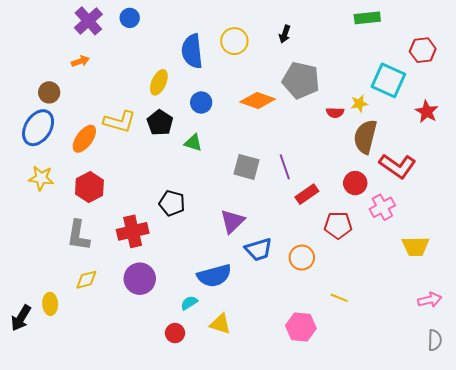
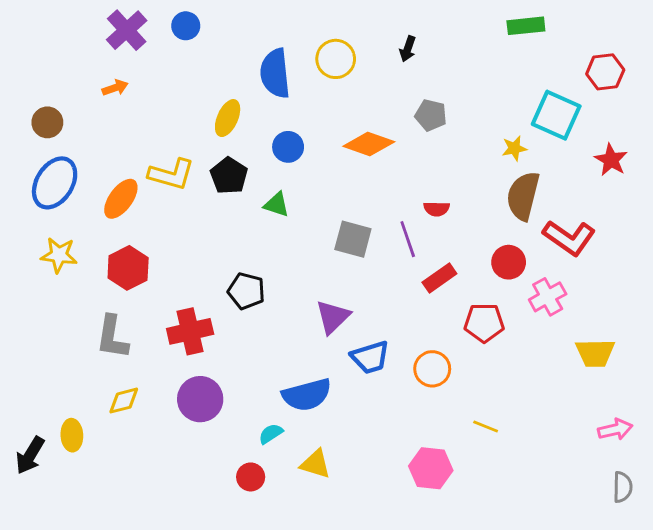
gray pentagon: (301, 80) -> (431, 115), size x0.6
brown circle: (49, 92) -> (47, 122), moved
red semicircle: (335, 113) -> (437, 209), moved

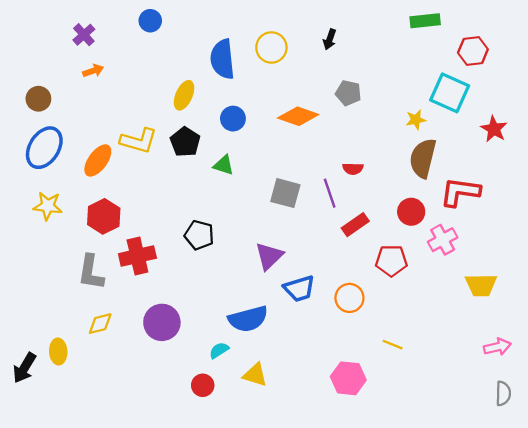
purple cross: (127, 30) -> (84, 35), moved, size x0.7
red hexagon: (605, 72) -> (473, 51), moved
red L-shape: (569, 238) -> (460, 192), turned 153
red cross: (190, 331) -> (137, 256), moved

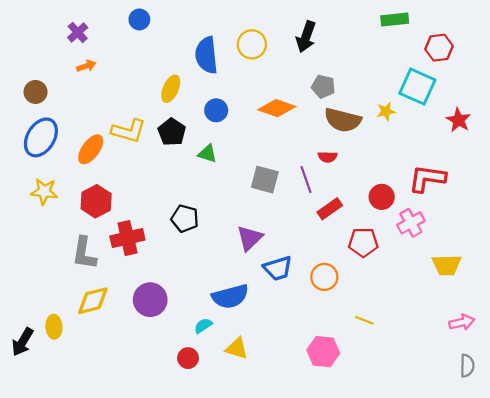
black arrow: (330, 39) -> (306, 37), size x1.6
brown semicircle: (423, 158) -> (343, 120), moved, turned -90
yellow diamond: (100, 324) -> (93, 301), size x1.4

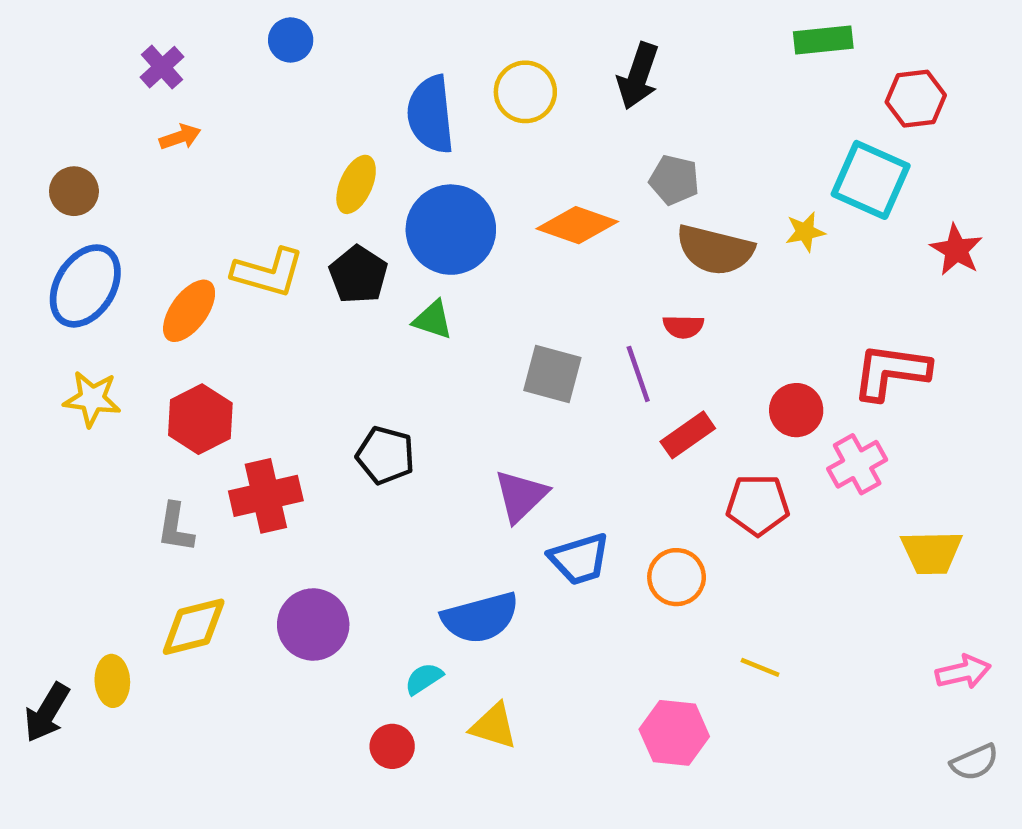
blue circle: (216, 110) -> (451, 230), size x1.8
gray L-shape: (84, 253) -> (176, 527), size x0.7
gray semicircle: (467, 366) -> (974, 762), turned 65

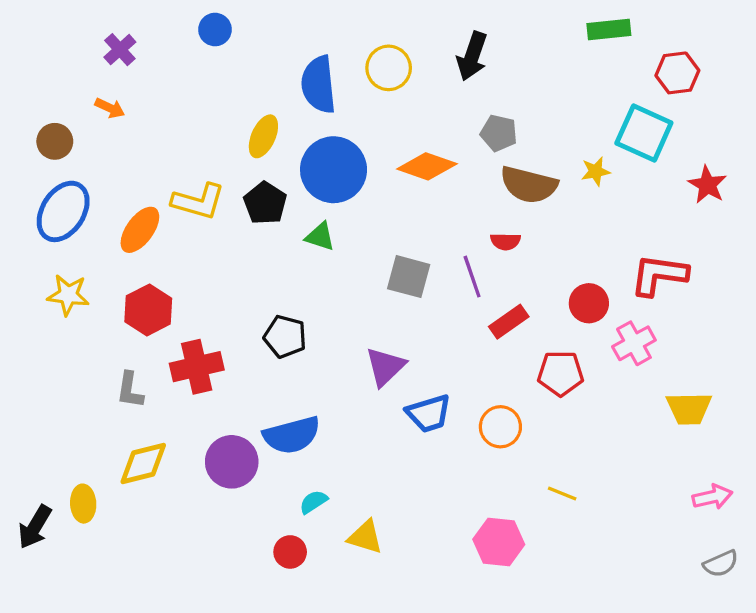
orange arrow: (180, 137) -> (110, 108), moved, turned 44
blue semicircle: (480, 618) -> (292, 435), moved

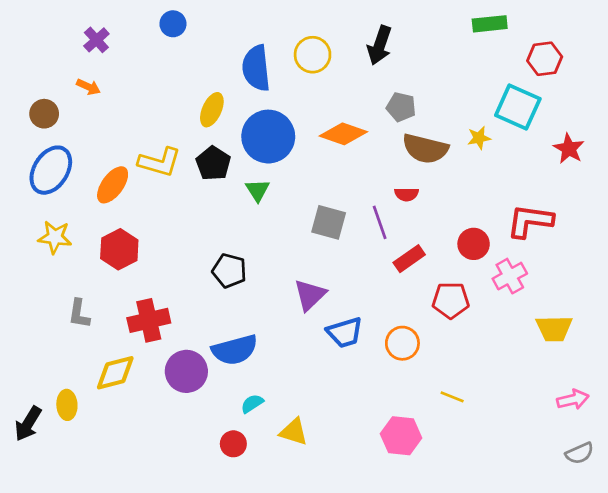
green triangle: (320, 236) -> (258, 190), turned 40
red cross: (197, 367) -> (149, 320), moved
gray L-shape: (130, 390) -> (79, 314), moved

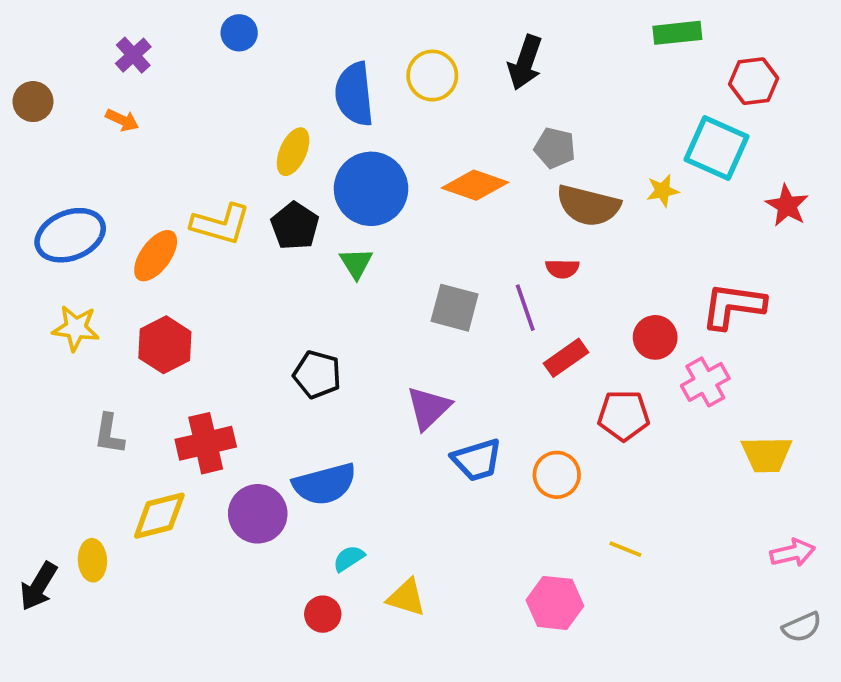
brown circle: (44, 114) -> (33, 102), moved
blue ellipse: (51, 170) -> (70, 235), turned 36

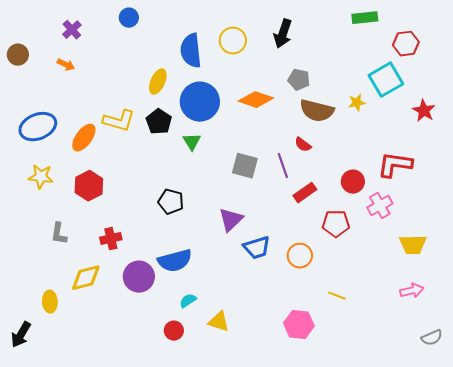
cyan square: (716, 148) -> (386, 80), turned 36
red semicircle: (562, 269) -> (303, 145), turned 36
red cross: (206, 443) -> (111, 239), size x0.7
pink arrow: (793, 553) -> (412, 291), moved
black arrow: (39, 586) -> (21, 335), moved

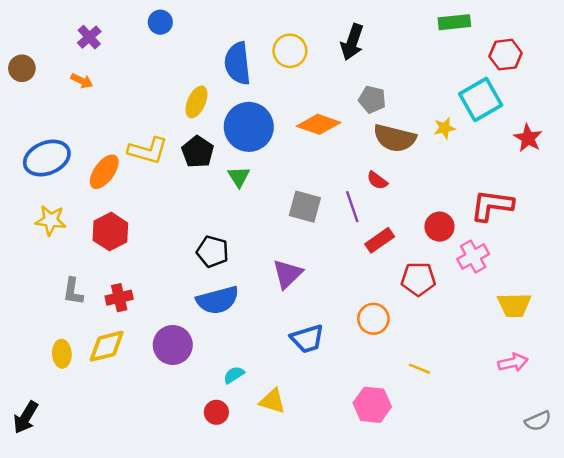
red cross: (111, 239) -> (119, 298), moved
blue trapezoid: (257, 248) -> (307, 339), moved
blue semicircle: (175, 261) -> (218, 300), moved
yellow ellipse: (50, 302) -> (62, 354), moved

